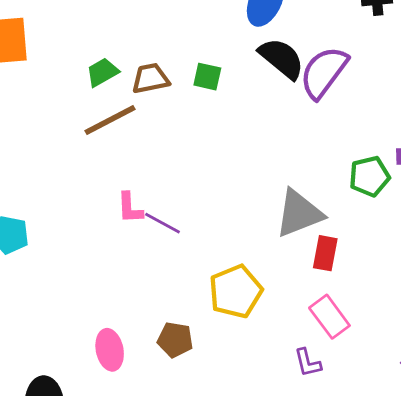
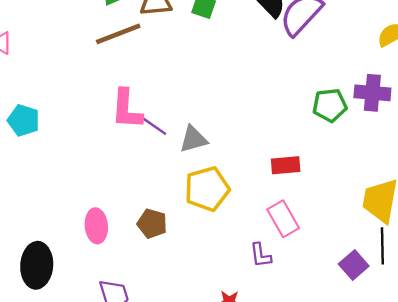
pink L-shape: (130, 208) -> (127, 109), size x1.5
gray triangle: (299, 213) -> (193, 139), moved, size x0.7
red rectangle: (325, 253) -> (286, 165), turned 68

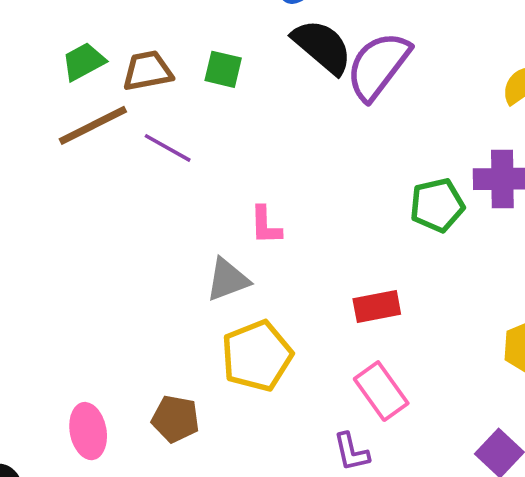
pink L-shape: (127, 109) -> (266, 225), moved, size x0.6
purple line: (152, 125) -> (168, 148), moved

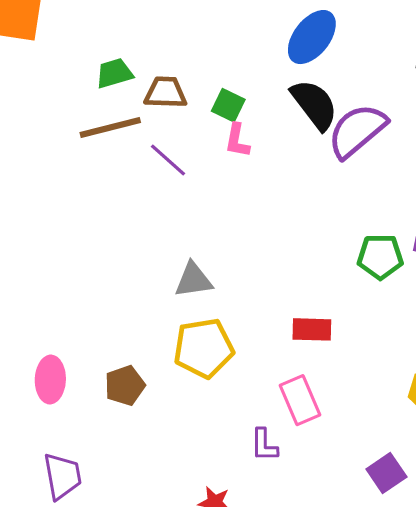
pink L-shape: (266, 225) -> (237, 140), moved
brown pentagon: (175, 419) -> (125, 386), turned 30

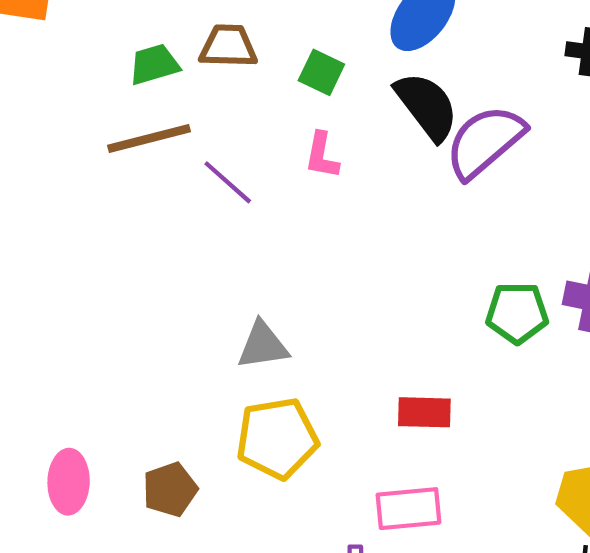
brown trapezoid: (165, 93) -> (228, 46), moved
green square: (228, 105) -> (321, 72), moved
pink rectangle: (300, 400) -> (408, 509), turned -72

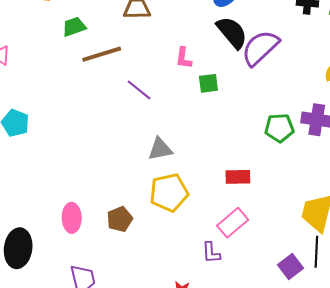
green trapezoid: (154, 64) -> (74, 27), moved
green square: (321, 72) -> (208, 83), moved, turned -30
purple line: (228, 182) -> (139, 90), moved
pink rectangle: (408, 509) -> (233, 223), turned -32

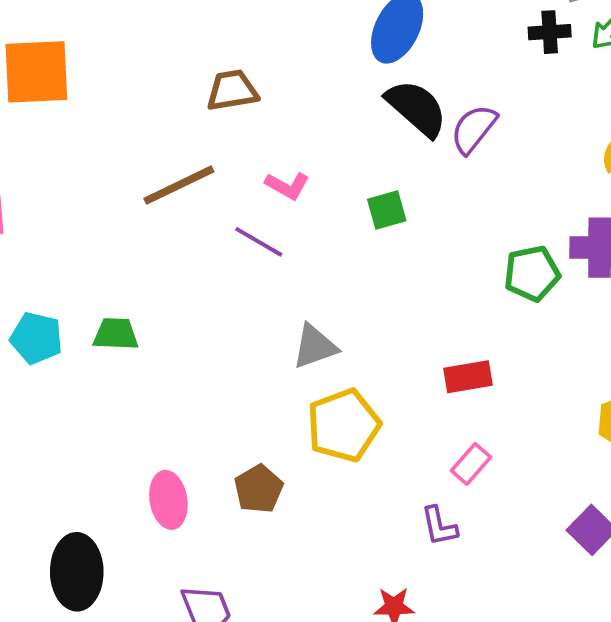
green trapezoid: (74, 27) -> (116, 334), moved, turned 30
purple semicircle: (260, 48) -> (474, 129), size x0.7
pink L-shape: (184, 58) -> (287, 186), moved, turned -60
pink rectangle: (233, 223) -> (471, 464), size x0.7

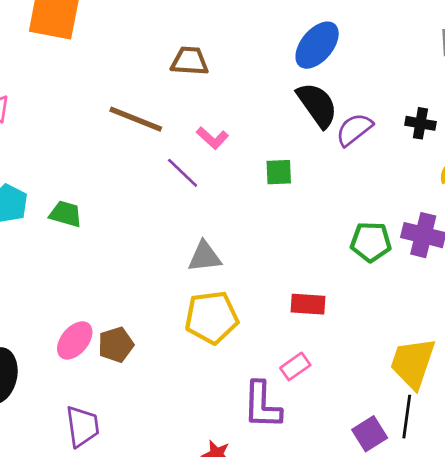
black cross: (550, 32) -> (420, 123), moved
brown line: (179, 185) -> (136, 119), turned 34
brown pentagon: (259, 489) -> (116, 345), moved
pink ellipse: (168, 500) -> (75, 340), turned 36
purple L-shape: (439, 526) -> (262, 405), size x1.6

